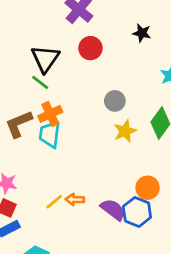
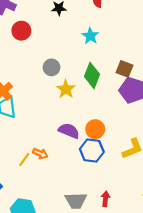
orange arrow: (75, 199) -> (40, 153), turned -144
purple semicircle: (113, 209) -> (69, 131), moved

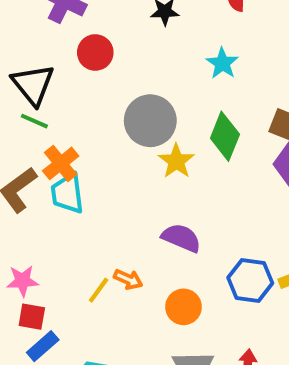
gray circle: (52, 67) -> (150, 121), size x1.6
orange circle: (95, 129) -> (184, 307), moved
blue hexagon: (92, 151) -> (250, 280), moved

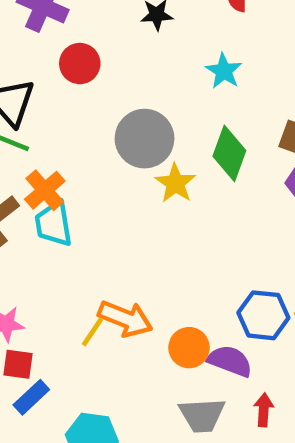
purple semicircle: (181, 238) -> (230, 361), moved
orange arrow: (128, 279) -> (125, 319), size x1.6

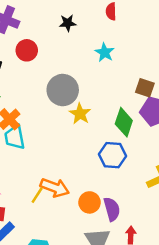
green diamond: (229, 153) -> (124, 122), moved
blue hexagon: (263, 315) -> (112, 155), moved
purple semicircle: (230, 361) -> (112, 209), turned 55

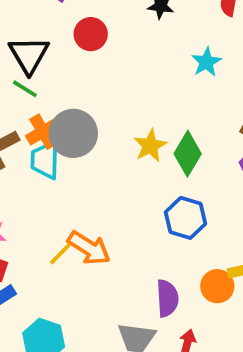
gray circle: (63, 90) -> (73, 133), moved
green diamond: (124, 122) -> (188, 154), moved
orange circle: (90, 202) -> (217, 286), moved

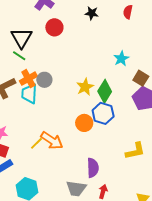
cyan star: (206, 62) -> (121, 59), moved
gray circle: (73, 133) -> (44, 80), size x0.6
blue hexagon: (186, 218) -> (103, 113), moved
orange circle: (217, 286) -> (84, 123), moved

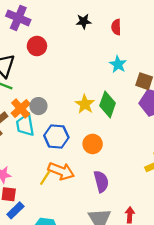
red semicircle: (128, 12) -> (116, 27), moved
black star: (92, 13) -> (84, 21), moved
blue hexagon: (103, 113) -> (56, 137), moved
purple semicircle: (93, 168) -> (101, 181), moved

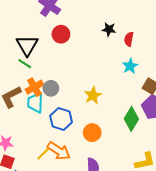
black star: (84, 21) -> (109, 29), moved
red semicircle: (116, 27) -> (129, 39), moved
green diamond: (108, 104) -> (131, 119), moved

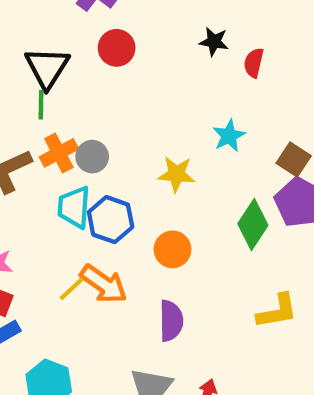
green line: (25, 64) -> (41, 105), turned 56
cyan star: (130, 66) -> (229, 136), moved
yellow star: (93, 95) -> (176, 174), turned 30
cyan trapezoid: (35, 103) -> (74, 207), moved

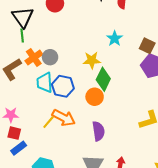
green diamond: (253, 225) -> (103, 79), moved

